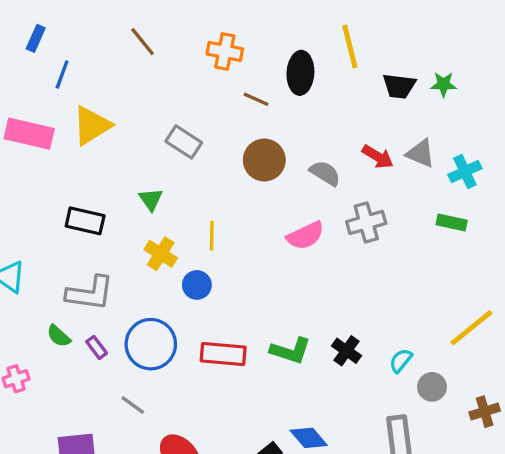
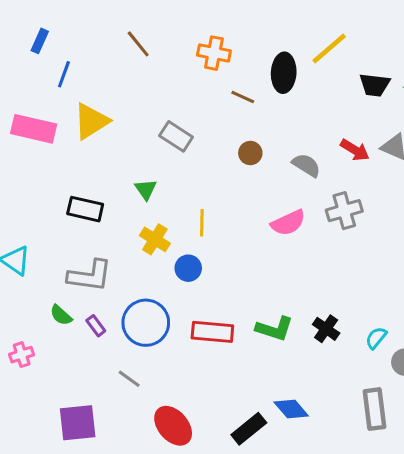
yellow line: (350, 47) -> (329, 48), turned 63
brown circle: (264, 160) -> (250, 153), size x0.6

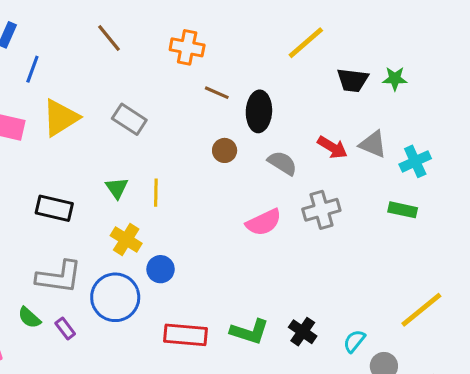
black ellipse: (284, 73) -> (259, 111), moved
gray rectangle: (176, 136) -> (129, 119), moved
yellow line: (202, 223) -> (156, 193), moved
blue circle: (146, 323) -> (115, 297), moved

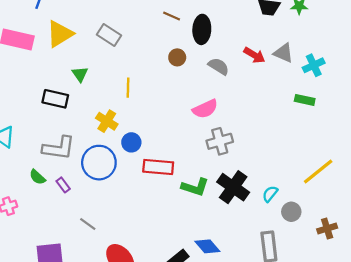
green triangle: (117, 188) -> (80, 74), moved
gray cross: (321, 210) -> (220, 141), moved
black cross: (303, 332) -> (233, 187), size x1.6
red rectangle: (186, 335) -> (158, 167), moved

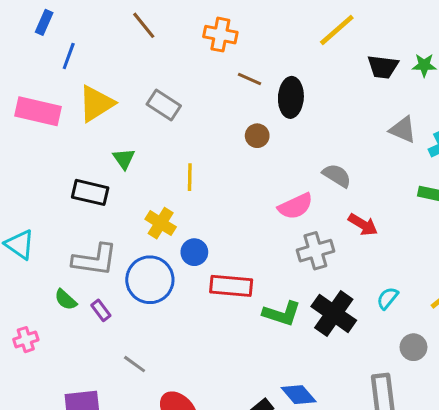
red arrow: (254, 55) -> (363, 225), moved
gray semicircle: (219, 66) -> (337, 176), moved
cyan semicircle: (270, 194) -> (387, 298), moved

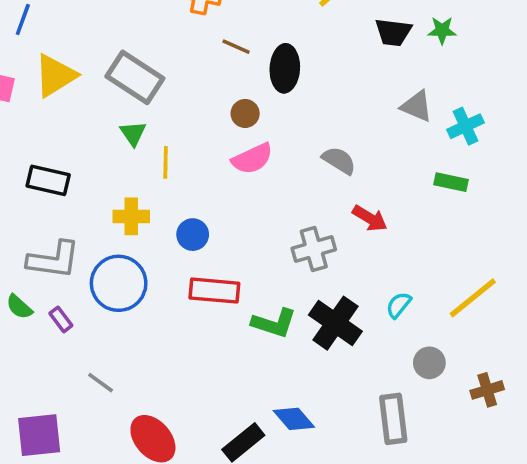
gray rectangle: (164, 105) -> (135, 77), size x1.4
green triangle: (124, 159) -> (133, 133), moved
pink semicircle: (295, 206) -> (252, 159), moved
yellow cross: (161, 223) -> (131, 216), turned -32
blue circle: (194, 252) -> (193, 235), moved

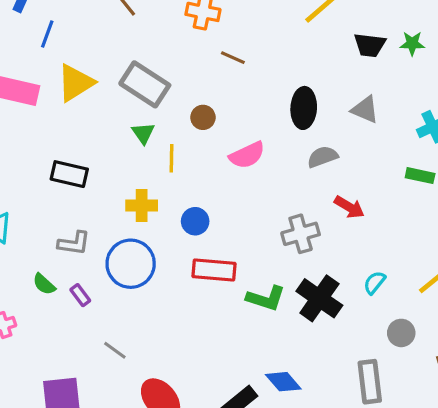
black ellipse: (285, 68) -> (304, 108), moved
gray triangle: (417, 106) -> (365, 110), moved
brown circle: (245, 113) -> (203, 117), moved
gray semicircle: (339, 160) -> (323, 157), turned -52
gray L-shape: (54, 260) -> (74, 243), size x0.7

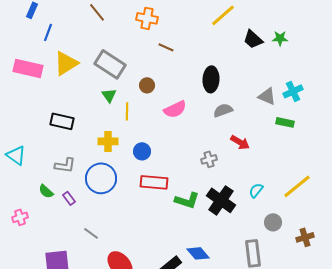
black trapezoid: (370, 45) -> (253, 39), turned 35
gray triangle: (365, 110) -> (267, 96), moved
gray cross: (301, 234) -> (209, 159), size x0.7

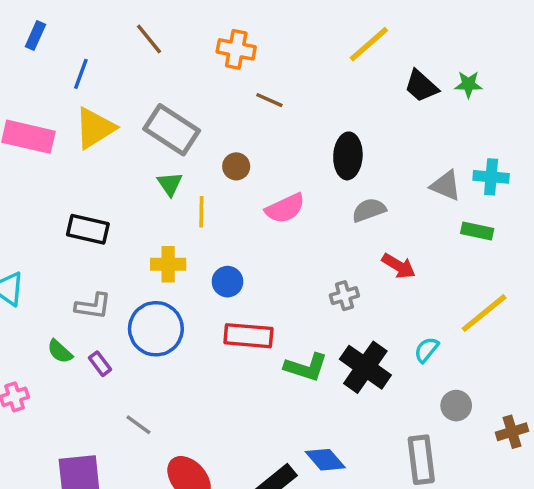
blue line: (48, 32) -> (81, 74), moved
cyan cross: (293, 91) -> (491, 177), turned 30
yellow line: (297, 186) -> (484, 313), moved

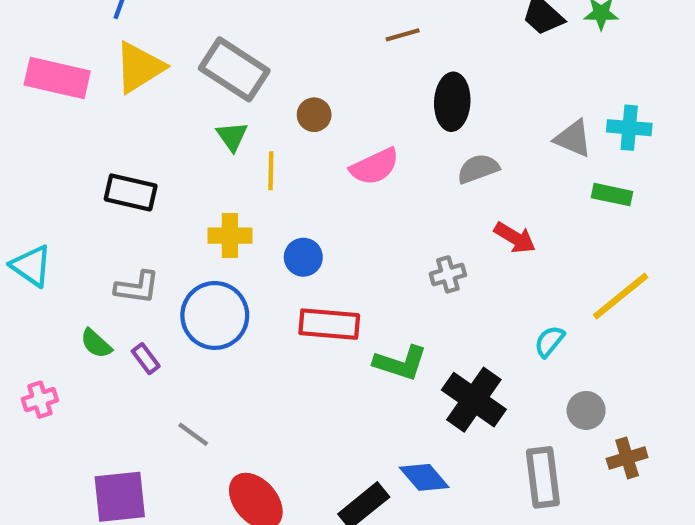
brown line: (269, 100) -> (403, 35), moved, turned -40
black cross: (365, 367) -> (474, 400), moved
brown cross: (512, 432) -> (627, 458), moved

